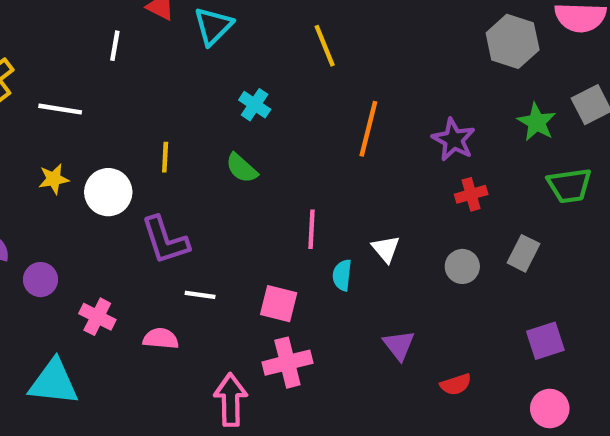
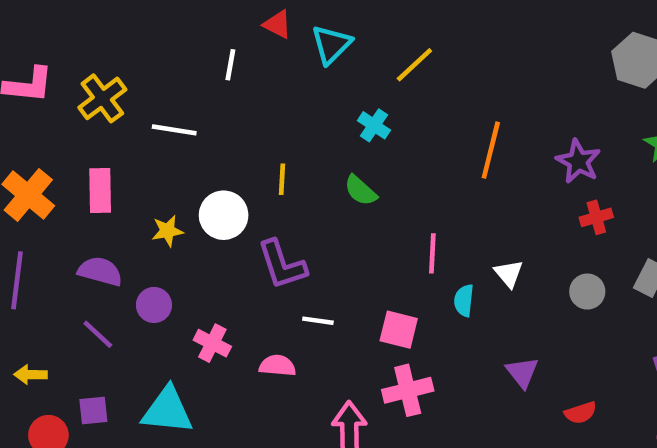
yellow line: (325, 46) -> (414, 65), moved, turned 69
yellow star: (54, 179) -> (167, 231), moved

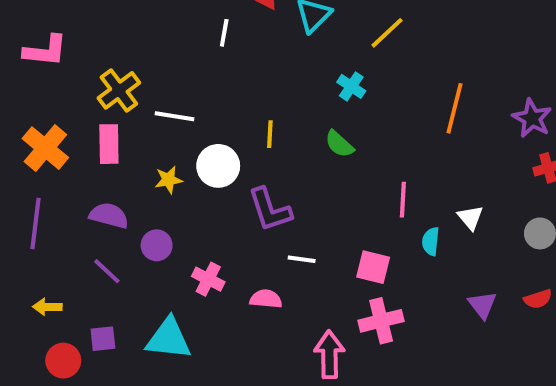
yellow cross: (102, 98) -> (119, 90), moved
white line: (174, 130) -> (174, 116), moved
red semicircle: (581, 413) -> (538, 299), moved

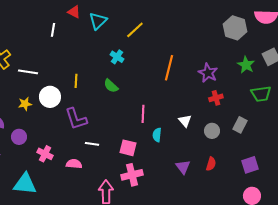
white triangle: (470, 218) -> (185, 121), moved
red semicircle: (538, 299) -> (211, 164), turned -56

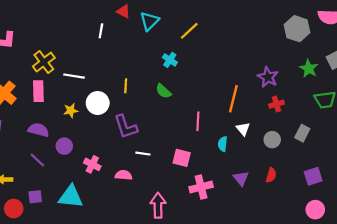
orange line: (169, 68) -> (233, 99), moved
cyan semicircle: (157, 135) -> (223, 144), moved
pink cross: (132, 175) -> (201, 187), moved

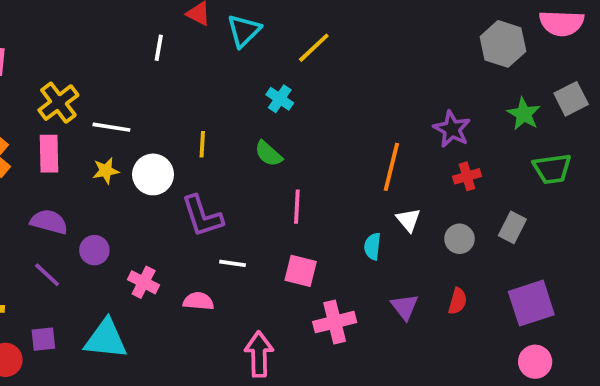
yellow star: (71, 111) -> (106, 171), moved
pink line: (198, 121) -> (297, 207), moved
purple square: (313, 176) -> (531, 303), size x1.4

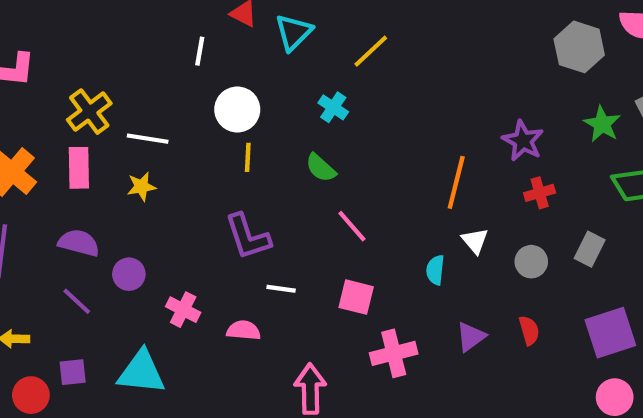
white circle: (153, 174) -> (237, 109), moved
pink line: (297, 207) -> (352, 226), turned -44
red semicircle: (458, 301) -> (529, 330), turned -32
purple triangle: (405, 307) -> (471, 337), turned 32

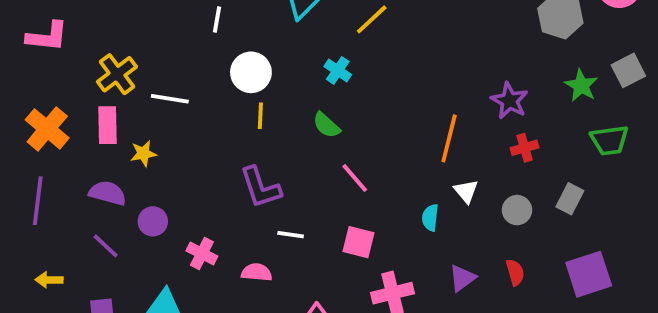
yellow star: (141, 187) -> (143, 153), moved

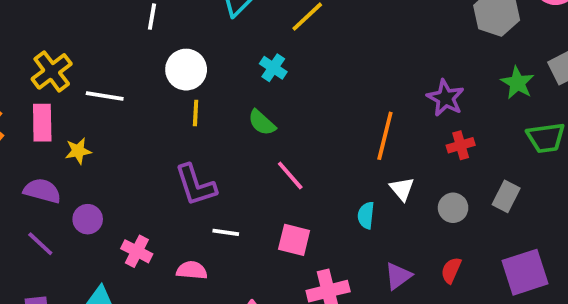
red semicircle: (515, 272) -> (451, 270), turned -140

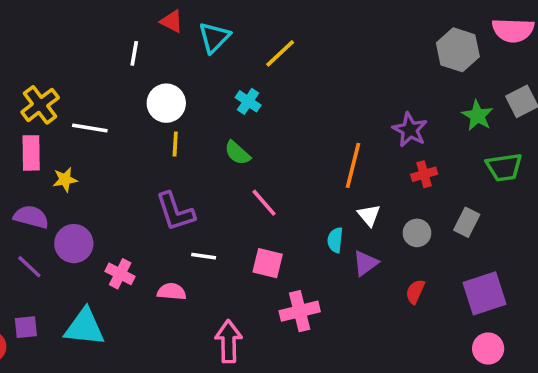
purple circle: (88, 219) -> (74, 244), size x1.4
purple triangle: (398, 276) -> (365, 263), moved

